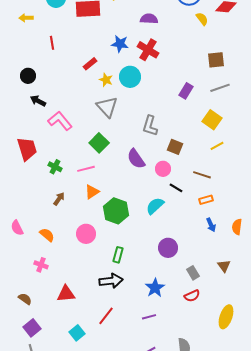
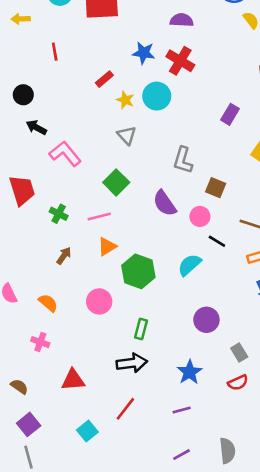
gray triangle: (107, 107) -> (127, 135), size x0.7

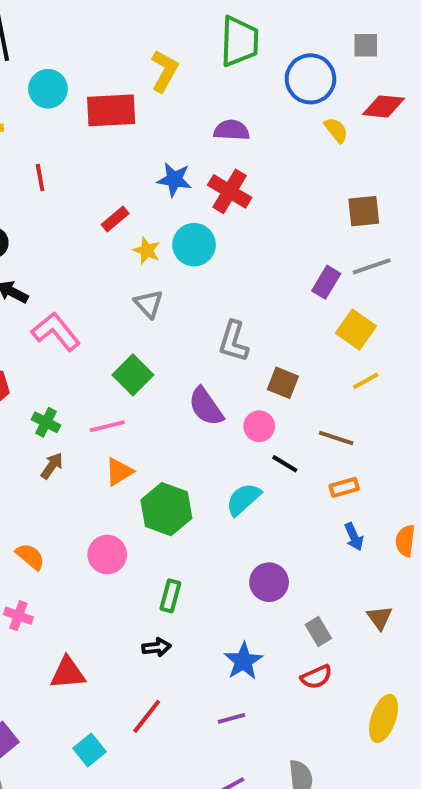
purple rectangle: (230, 114) -> (326, 282), moved
brown arrow: (64, 256) -> (52, 466), moved
black arrow: (132, 363) -> (157, 647), size x0.6

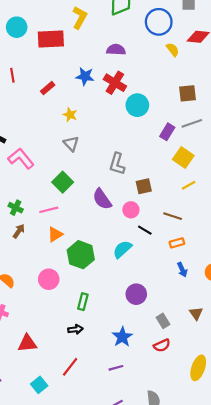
red rectangle: (115, 219) -> (48, 88), moved
cyan circle: (194, 245) -> (137, 105), moved
brown square: (283, 383) -> (144, 186), turned -35

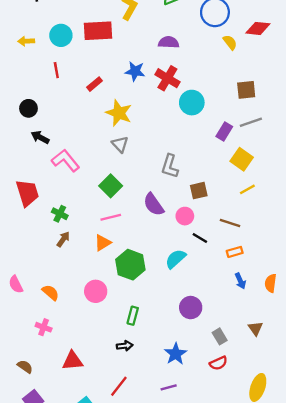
cyan circle: (17, 27) -> (61, 35), moved
yellow star: (70, 115) -> (119, 113), size x1.6
pink line: (49, 210) -> (111, 217), moved

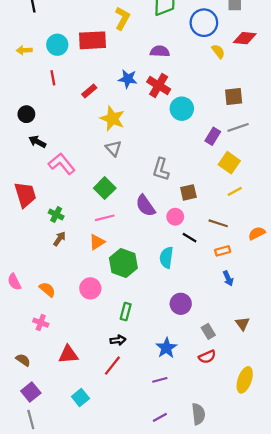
cyan semicircle: (176, 259) -> (166, 257), turned -40
orange semicircle: (271, 283) -> (257, 233), moved, turned 56
red line: (119, 386) -> (112, 366), moved

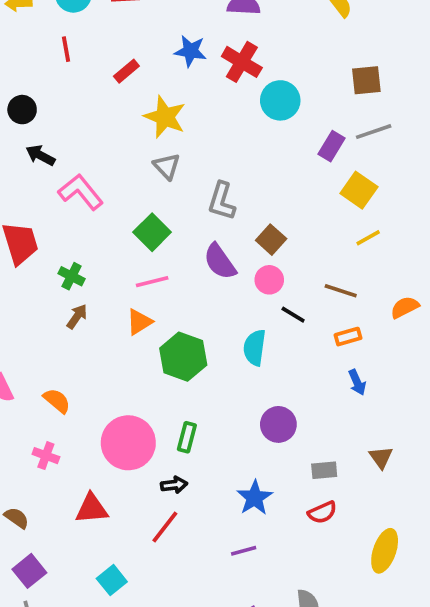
gray L-shape: (161, 169) -> (222, 201), moved
brown square: (188, 192) -> (271, 240), moved, turned -35
pink circle: (90, 288) -> (128, 443), moved, size x1.5
gray rectangle: (208, 331) -> (324, 470), turned -64

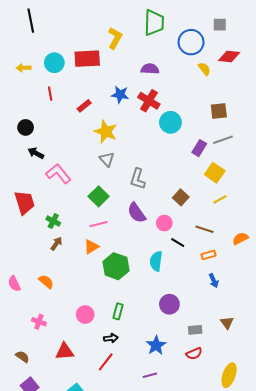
brown square: (271, 240) -> (181, 197), moved
orange semicircle: (57, 401) -> (46, 282), moved
pink circle: (128, 443) -> (85, 315), size x0.6

